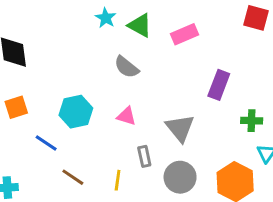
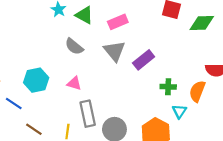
purple rectangle: (219, 85) -> (144, 60), turned 30
gray triangle: (180, 128) -> (114, 51), moved
gray rectangle: (144, 156) -> (88, 114), size x1.6

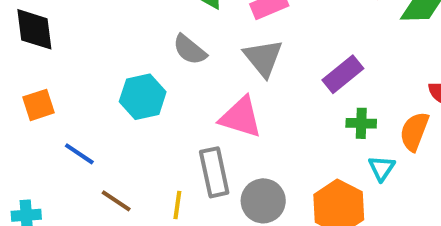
purple rectangle: (144, 60) -> (343, 74), moved
cyan hexagon: (36, 80) -> (143, 97), moved
pink triangle: (74, 83) -> (241, 117), moved, size x1.6

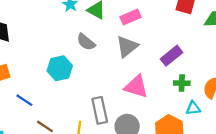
gray triangle: (263, 58) -> (127, 47), turned 30
pink triangle: (241, 117) -> (136, 87), moved
cyan triangle: (382, 168) -> (193, 108), turned 49

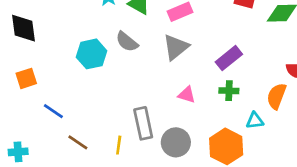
cyan hexagon: (60, 68) -> (92, 54), moved
green cross: (182, 83) -> (229, 91), moved
pink triangle: (136, 87) -> (187, 95), size x0.6

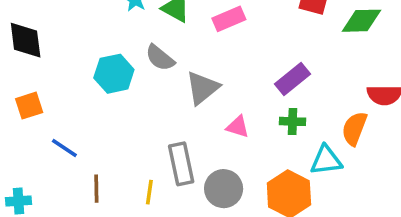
gray triangle: (176, 47) -> (202, 88), moved
cyan triangle: (255, 121) -> (326, 160), size x1.4
brown line: (78, 142) -> (96, 189), turned 55

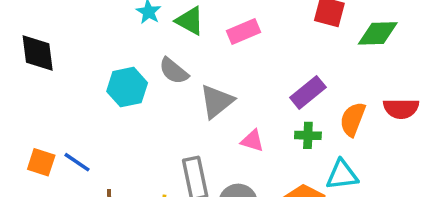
orange square: (29, 106) -> (41, 162), moved, turned 36
orange semicircle: (354, 129) -> (353, 119), moved

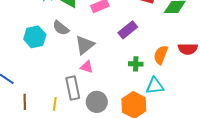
purple rectangle: (308, 92) -> (128, 30), moved
pink triangle: (252, 141) -> (87, 67), moved

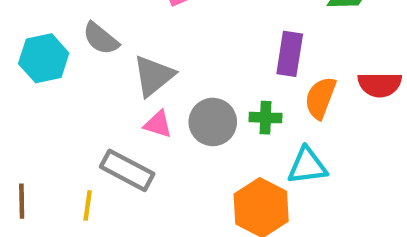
purple rectangle: (128, 30) -> (290, 54), moved, turned -42
gray rectangle: (73, 88) -> (127, 170), turned -50
gray circle: (97, 102) -> (213, 122), moved

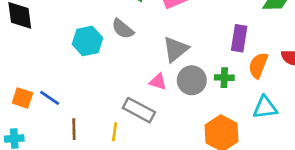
gray triangle: (153, 76) -> (176, 49), moved
cyan triangle: (307, 166) -> (265, 107), moved

